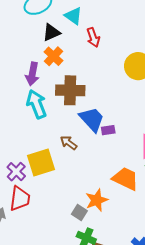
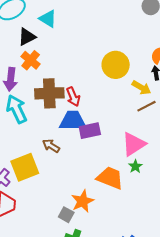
red arrow: (93, 37) -> (73, 97), moved
blue trapezoid: (92, 119) -> (73, 121), turned -44
purple rectangle: (108, 130) -> (90, 131), size x1.5

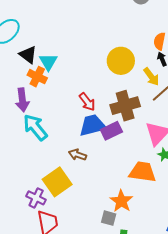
cyan triangle: (48, 19) -> (48, 62), moved, turned 42
black triangle: (27, 37) -> (28, 55), turned -42
yellow arrow: (141, 88) -> (151, 77), turned 36
brown cross: (49, 93) -> (125, 106), moved

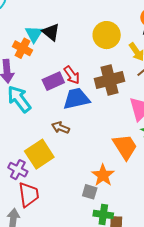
black triangle: (28, 55) -> (51, 32), moved
purple rectangle: (111, 131) -> (53, 81), moved
orange trapezoid: (142, 172) -> (125, 147), turned 48

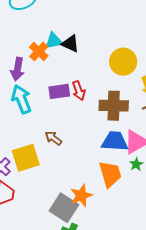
black triangle: (51, 32) -> (70, 44), turned -30
cyan triangle: (34, 34) -> (54, 41), turned 30
blue trapezoid: (76, 99) -> (115, 141), moved
gray square: (90, 192) -> (64, 208), size x1.8

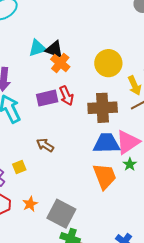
orange cross: (39, 51) -> (60, 63), moved
yellow square: (26, 158) -> (19, 167), size x0.5
orange star: (81, 196) -> (30, 204), moved, size x0.7

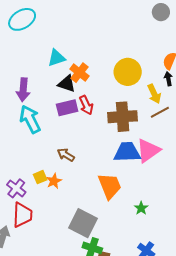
black triangle: (54, 49) -> (67, 84), moved
green star: (130, 164) -> (141, 208), moved
orange trapezoid: (105, 176) -> (110, 186), moved
orange star: (30, 204) -> (54, 181), moved

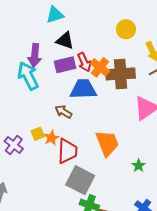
yellow circle: (128, 72) -> (126, 29), size x0.7
orange cross: (80, 73) -> (100, 67), moved
purple arrow: (23, 90) -> (35, 55), moved
blue trapezoid: (127, 152) -> (83, 89), moved
red trapezoid: (22, 215) -> (67, 151), moved

